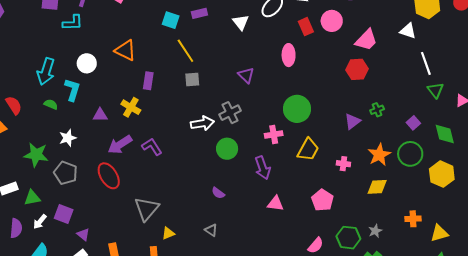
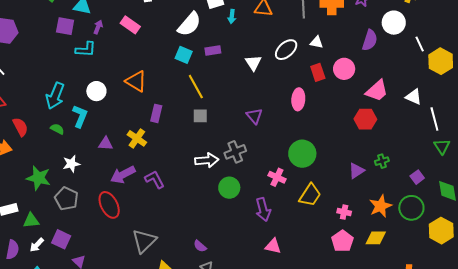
white triangle: (408, 31) -> (414, 97), moved
pink cross: (274, 134) -> (277, 177), turned 30
purple semicircle: (218, 193) -> (200, 246), moved
pink pentagon: (322, 200) -> (342, 241), moved

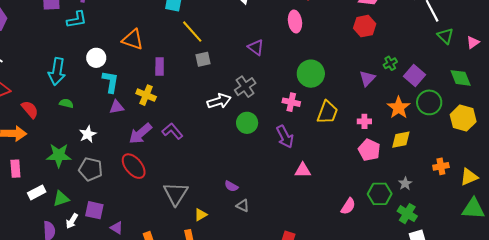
cyan L-shape: (80, 116) -> (110, 82), moved
purple square: (417, 177) -> (415, 75), moved, size x1.5

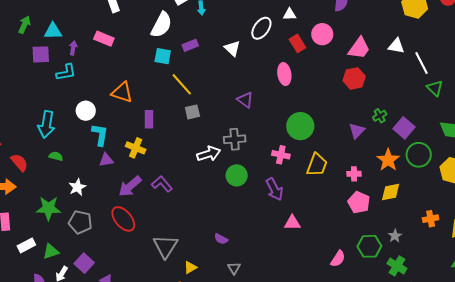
gray cross: (245, 87) -> (235, 139), turned 30
gray triangle: (243, 206) -> (234, 268), moved, turned 32
purple square: (94, 210) -> (84, 263), turned 30

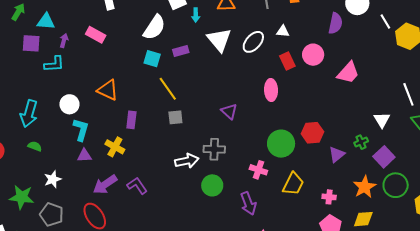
white triangle: (396, 46) -> (382, 120), moved, turned 42
white triangle: (232, 48) -> (219, 40), moved, size x1.5
red hexagon: (354, 78) -> (312, 133), moved

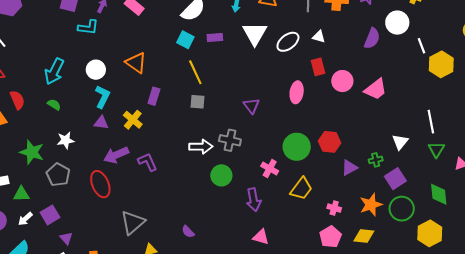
pink circle: (313, 55) -> (342, 81), moved

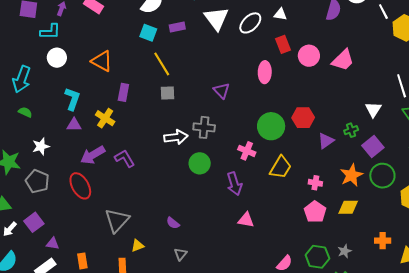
white circle: (96, 70) -> (57, 58), moved
purple triangle: (66, 238) -> (53, 244), turned -32

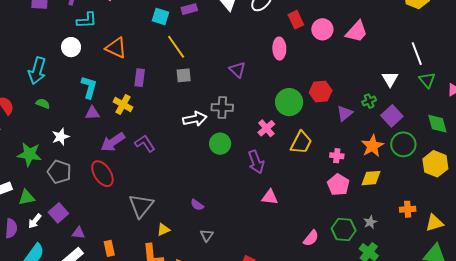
cyan L-shape: (50, 32) -> (87, 20), moved
pink cross: (247, 151) -> (266, 128), turned 30

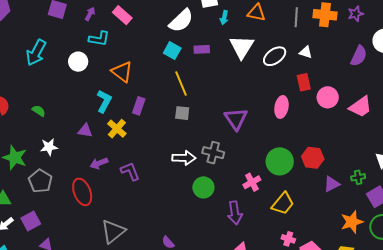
purple triangle: (237, 70) -> (236, 119), size x1.4
cyan arrow: (37, 71) -> (36, 53), moved
cyan L-shape: (89, 87) -> (104, 101), moved
purple arrow: (113, 142) -> (99, 163), size x0.7
pink cross: (337, 156) -> (288, 239), moved

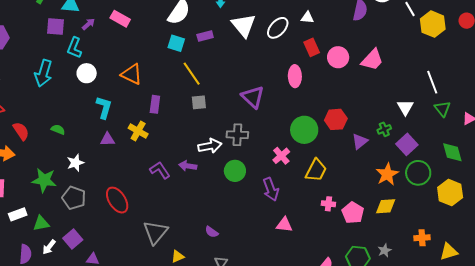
purple arrow: (90, 14) -> (88, 24), turned 32
cyan L-shape: (99, 39) -> (74, 48), moved, turned 115
cyan L-shape: (104, 101) -> (104, 107), moved
purple arrow: (99, 163) -> (188, 166), moved, turned 42

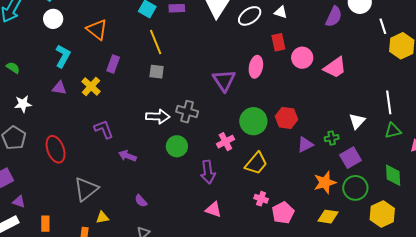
purple triangle: (253, 97) -> (224, 80), moved
green triangle: (442, 109) -> (393, 131), turned 42
purple arrow: (188, 166) -> (127, 156), moved
yellow diamond: (386, 206) -> (328, 217), moved

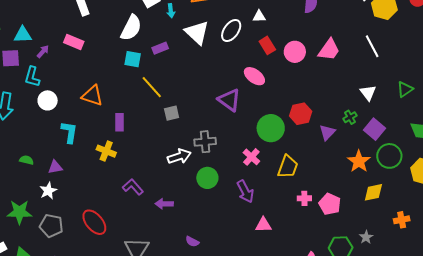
pink ellipse: (256, 67) -> (254, 76), turned -45
gray square: (157, 72) -> (172, 113), moved
purple triangle: (59, 88) -> (55, 167), moved
white line: (389, 102) -> (372, 46), moved

